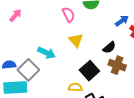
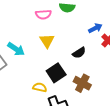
pink semicircle: (69, 15) -> (43, 14), turned 105
brown cross: (117, 65) -> (82, 83), moved

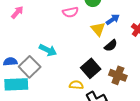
blue arrow: (95, 28) -> (113, 19), moved
yellow triangle: (47, 41) -> (98, 29), moved

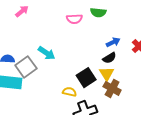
blue arrow: (113, 19) -> (113, 42), moved
yellow triangle: (98, 29) -> (107, 74), moved

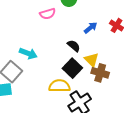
black semicircle: (109, 58) -> (74, 46), moved, turned -96
yellow semicircle: (69, 92) -> (59, 86), size x1.5

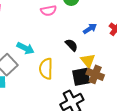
black square: (72, 68) -> (81, 77), moved, turned 30
yellow semicircle: (59, 86) -> (46, 69), moved, turned -95

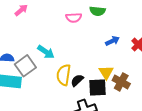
black semicircle: (71, 45) -> (77, 80), moved, turned -96
brown cross: (95, 74) -> (121, 82), moved

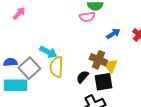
pink semicircle: (74, 18) -> (87, 17), moved
yellow semicircle: (64, 75) -> (56, 67), moved
brown cross: (121, 82) -> (98, 60), moved

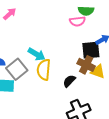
yellow triangle: (110, 66) -> (98, 71), turned -35
black square: (104, 82) -> (91, 50), moved

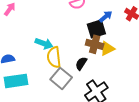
gray square: (17, 69) -> (61, 78), moved
yellow triangle: (98, 71) -> (107, 49), turned -35

